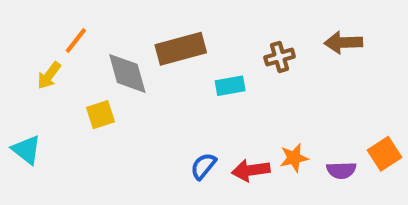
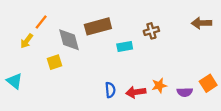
brown arrow: (343, 43) -> (201, 23), moved
blue semicircle: (203, 166) -> (110, 90), turned 136

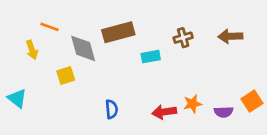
orange line: (41, 22) -> (49, 27), turned 72
brown arrow: (201, 23) -> (230, 36), moved
yellow arrow: (27, 41) -> (32, 50), turned -56
blue semicircle: (110, 90) -> (112, 109), moved

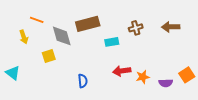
red arrow: (164, 112) -> (122, 71), moved

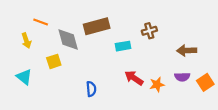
brown arrow: (171, 27) -> (187, 50), moved
red arrow: (122, 71) -> (134, 78), turned 42
cyan triangle: (13, 73) -> (24, 77), moved
purple semicircle: (166, 83) -> (182, 77), moved

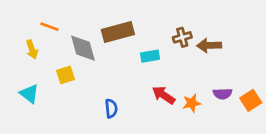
brown arrow: (187, 50) -> (209, 45), moved

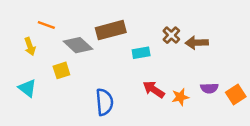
brown cross: (182, 37) -> (171, 35), turned -30
gray diamond: (83, 48) -> (78, 45), turned -32
blue semicircle: (111, 108) -> (104, 102), size x1.5

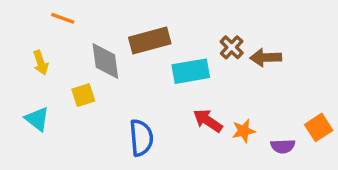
orange line: (46, 25) -> (63, 18), moved
gray diamond: (78, 45) -> (105, 61), turned 40
cyan rectangle: (141, 53) -> (191, 71), size x1.5
purple semicircle: (209, 88) -> (283, 146), moved

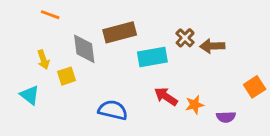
yellow arrow: (41, 63) -> (43, 60), moved
orange square: (319, 127) -> (255, 87), moved
blue semicircle: (141, 138) -> (113, 110), turned -72

